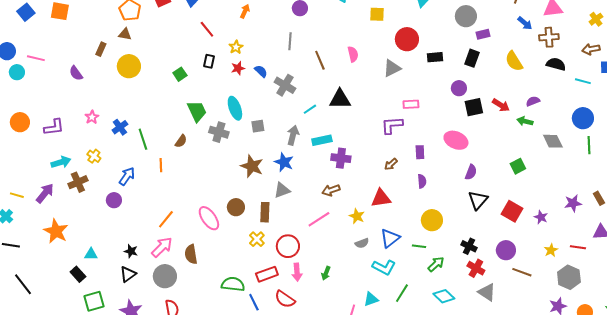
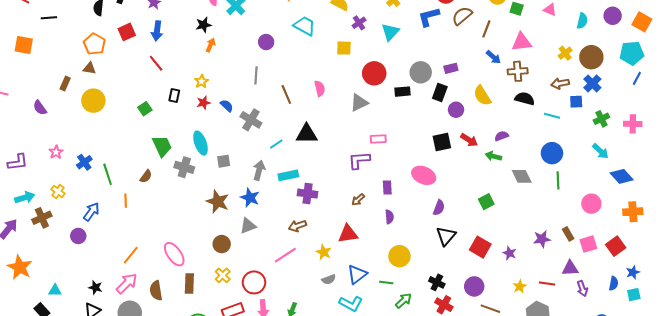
gray circle: (466, 16) -> (421, 72), moved
red line: (207, 29) -> (156, 63), moved
purple circle: (459, 88) -> (456, 110), moved
brown circle: (236, 207) -> (222, 244), moved
brown rectangle: (265, 212) -> (189, 283), moved

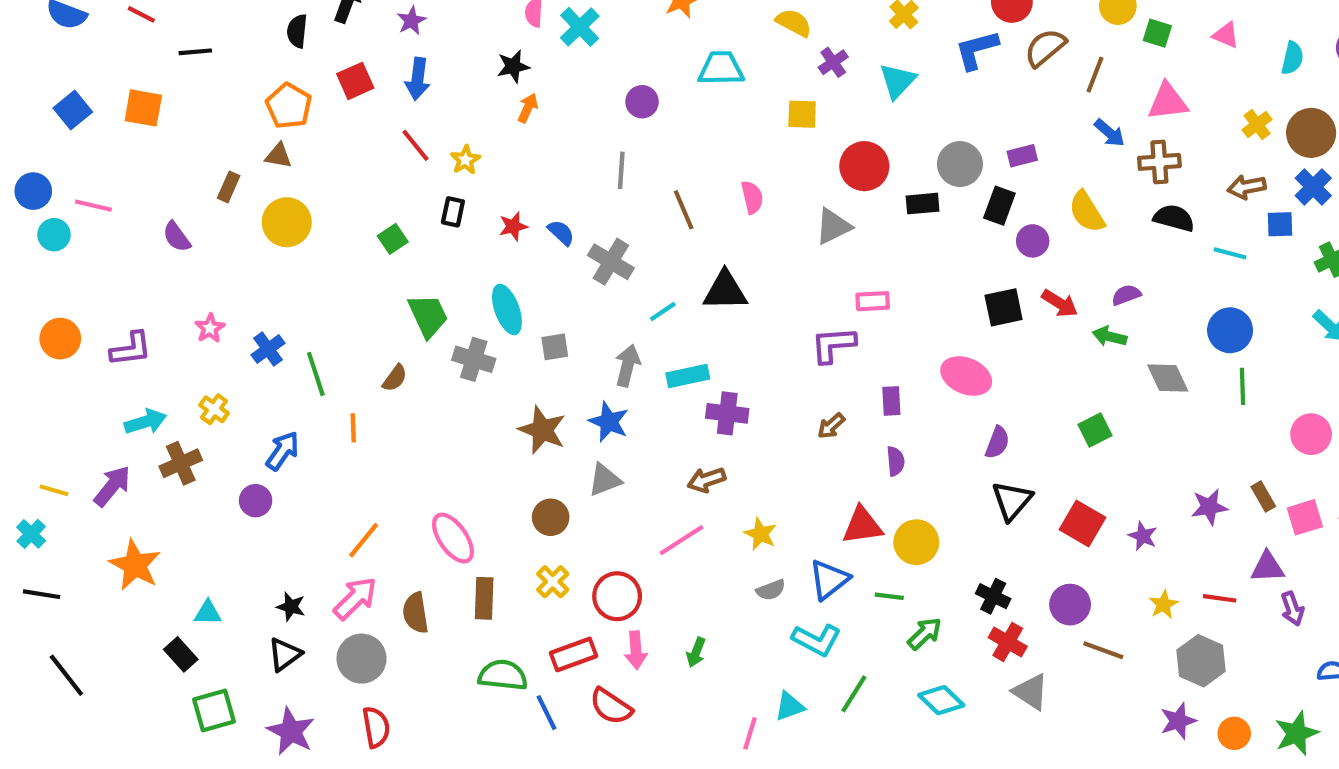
cyan trapezoid: (305, 26) -> (721, 68), turned -30
yellow star: (201, 81) -> (465, 160), moved
red triangle: (348, 234) -> (862, 526), moved

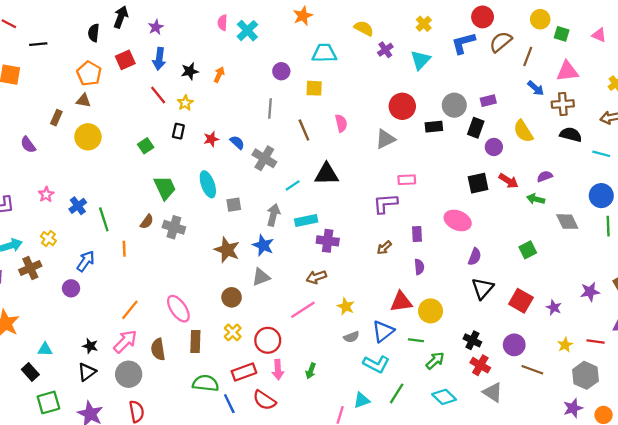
black star: (513, 66) -> (190, 71), moved
yellow square: (802, 114) -> (314, 88), moved
gray cross: (474, 359) -> (174, 227), moved

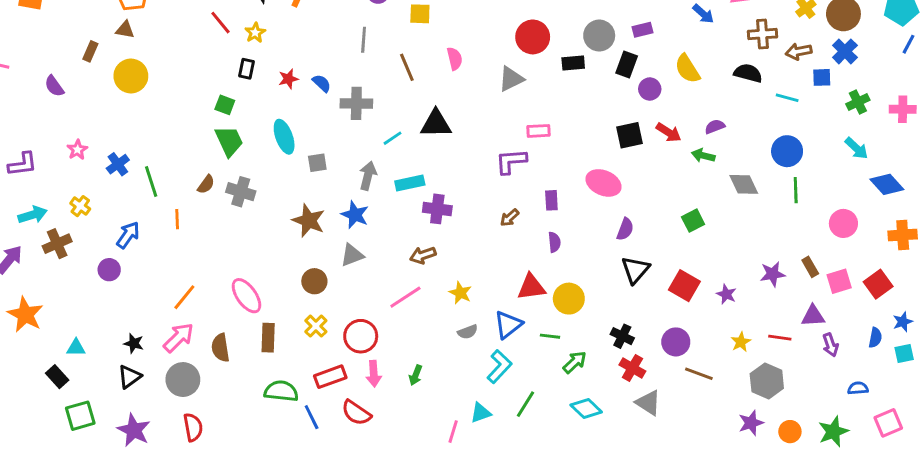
brown cross: (563, 104) -> (762, 34), moved
green square: (146, 146) -> (225, 105), moved, turned -35
gray cross: (264, 158) -> (356, 103), turned -30
cyan L-shape: (376, 364) -> (499, 367), turned -75

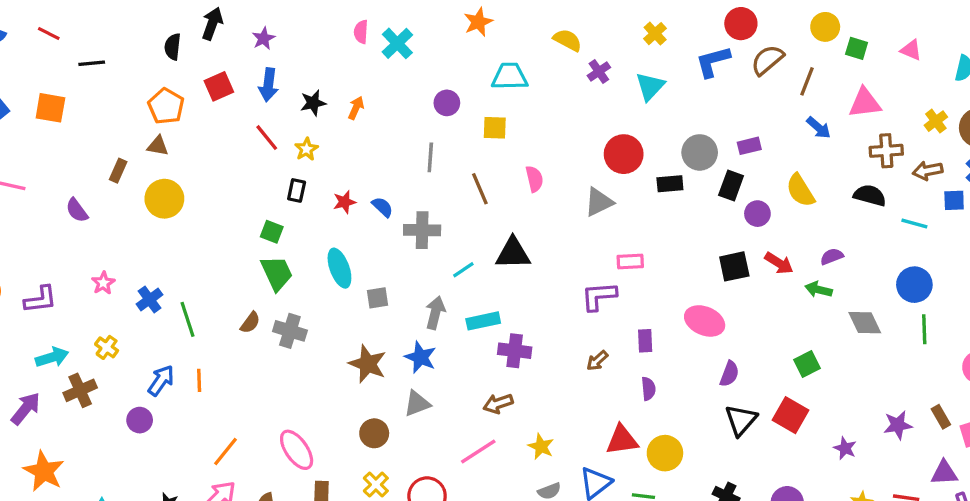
orange line: (177, 219) -> (199, 380), moved
red square: (684, 286) -> (790, 415), moved

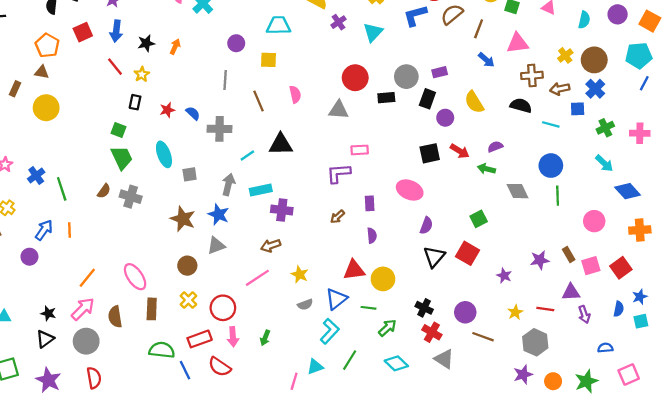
gray triangle: (599, 202) -> (339, 110), turned 30

